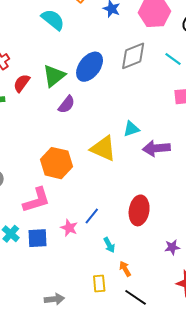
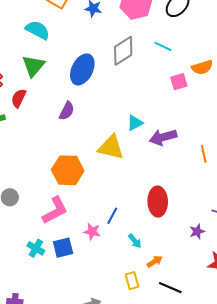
green triangle: (54, 76) -> (33, 66), moved
orange arrow: (125, 269) -> (155, 261), turned 98

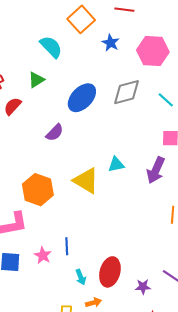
green triangle: (33, 66) -> (36, 80), size x0.7
purple arrow: (163, 137) -> (156, 170), moved, turned -68
red ellipse: (158, 202) -> (110, 272), moved
blue line: (112, 216) -> (67, 246), turned -48

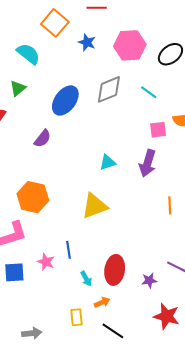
yellow triangle: (86, 181) -> (95, 206), moved, turned -44

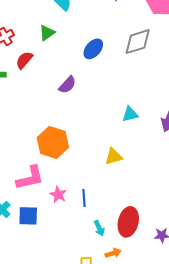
blue ellipse: (65, 100) -> (93, 49), size x0.7
yellow triangle: (95, 206) -> (114, 156), size x0.7
pink star: (46, 262) -> (58, 195), moved

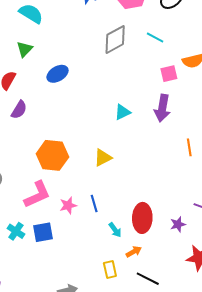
blue ellipse: (93, 49) -> (58, 74), moved, turned 30
purple semicircle: (67, 85) -> (19, 110), moved
yellow triangle: (114, 156) -> (103, 158), moved
pink star: (58, 195) -> (68, 205), turned -30

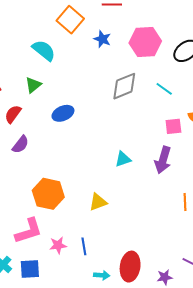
cyan arrow: (115, 230) -> (102, 275), turned -56

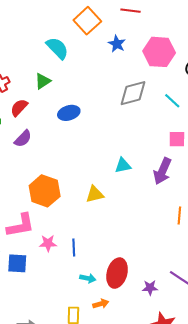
yellow triangle: (98, 202) -> (95, 194), moved

